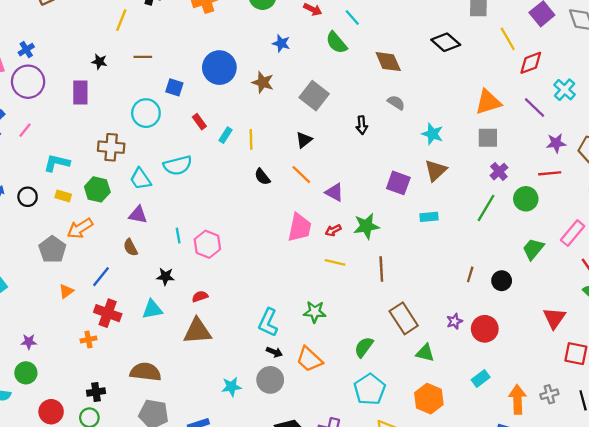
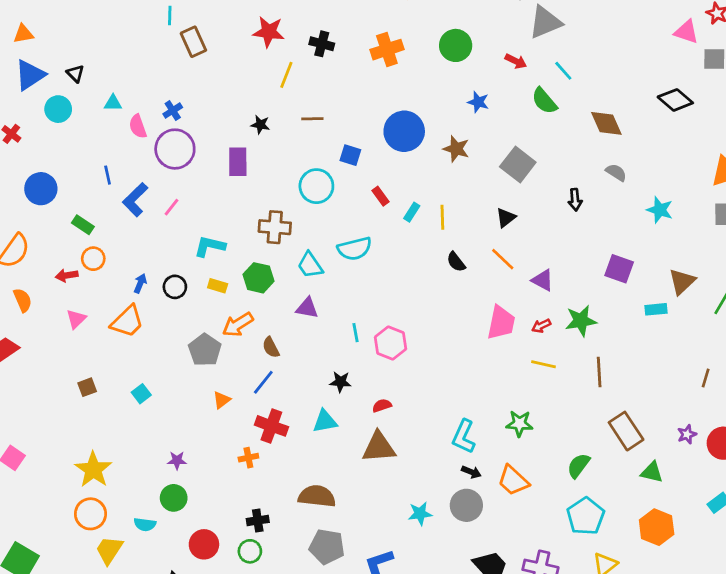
brown triangle: (436, 170) -> (682, 282), moved
brown semicircle: (130, 247) -> (271, 347), moved

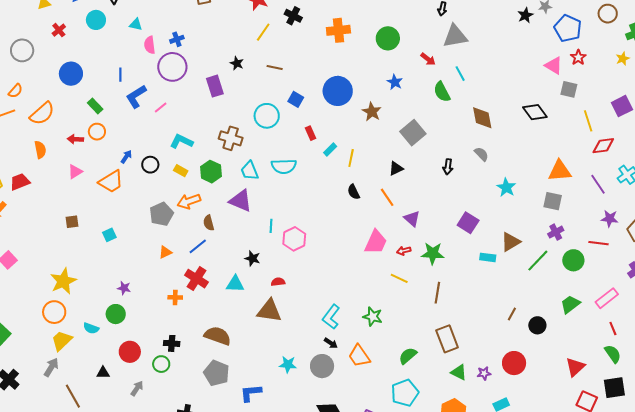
purple rectangle: (238, 162) -> (215, 86), turned -30
purple triangle: (307, 308) -> (241, 201), size x1.4
purple star: (687, 434) -> (484, 373), moved

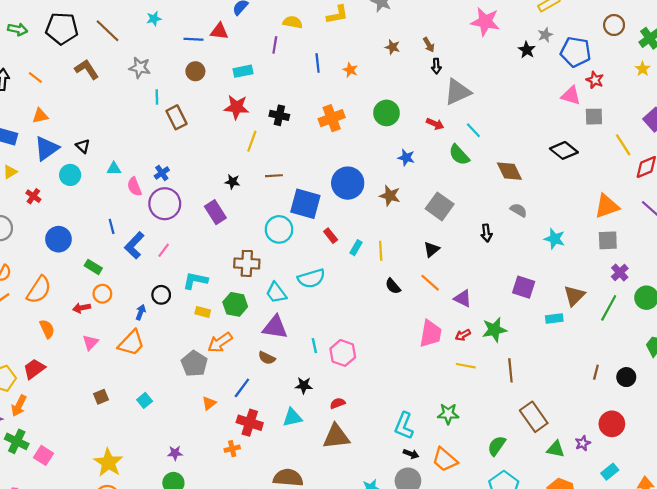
blue square: (296, 99) -> (305, 204), size x1.8
black circle: (150, 165) -> (161, 295), moved
brown semicircle: (209, 223) -> (267, 358), moved, turned -35

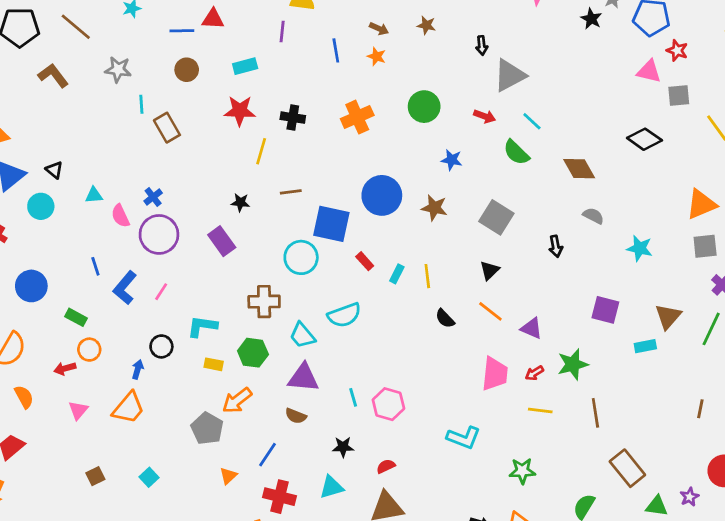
brown arrow: (429, 45) -> (379, 29), moved, turned -32
cyan L-shape: (404, 426) -> (464, 438), moved, turned -88

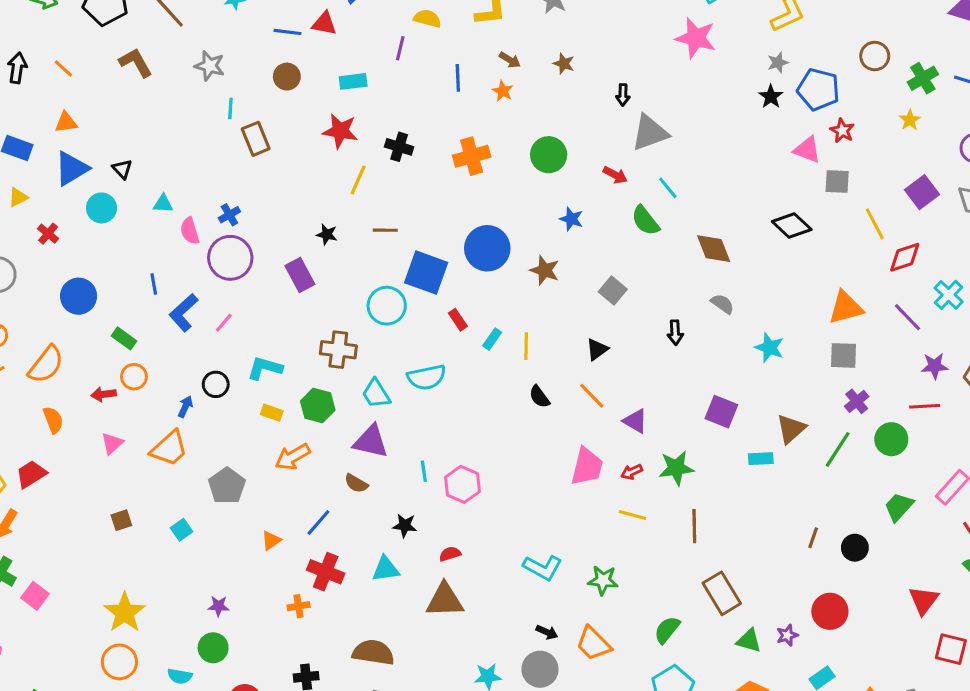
black star: (591, 19) -> (771, 97), moved
gray square: (496, 217) -> (613, 291), size x0.7
gray pentagon: (207, 428) -> (227, 486), moved
cyan L-shape: (464, 438) -> (543, 568), moved

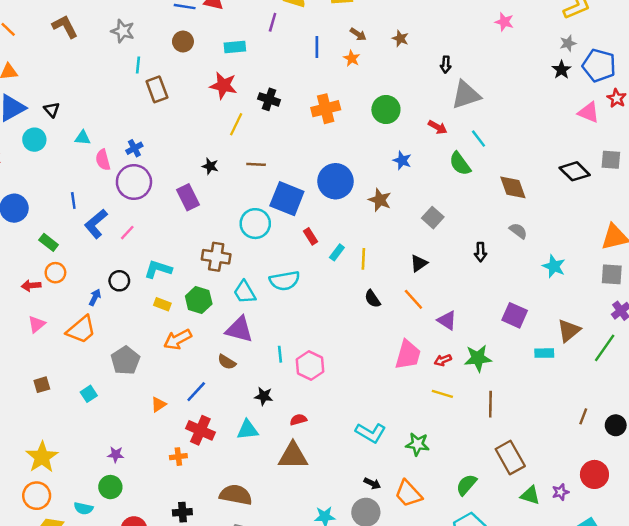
pink star: (696, 38) -> (504, 22), size x0.6
gray square: (837, 182) -> (611, 160), moved

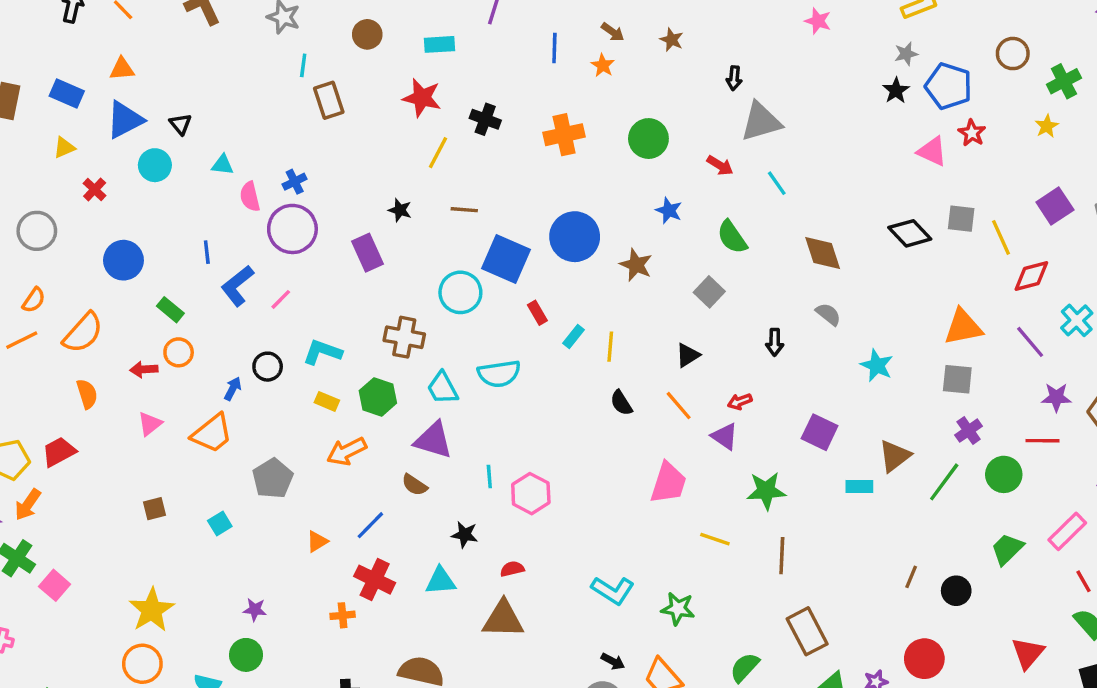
green semicircle: (460, 164) -> (732, 237), moved
red arrow: (443, 360) -> (740, 402), moved

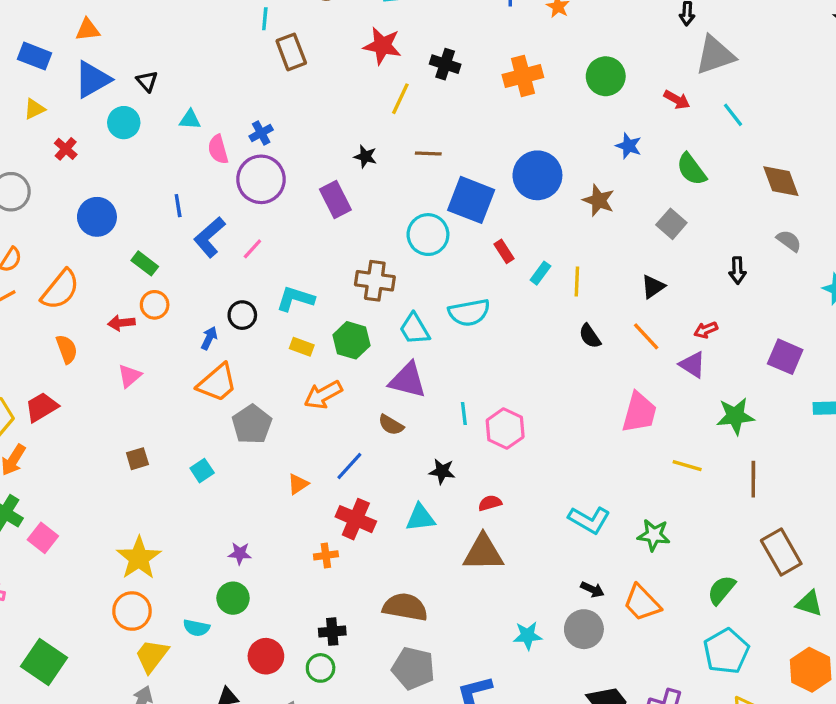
orange trapezoid: (212, 433) -> (217, 383), moved

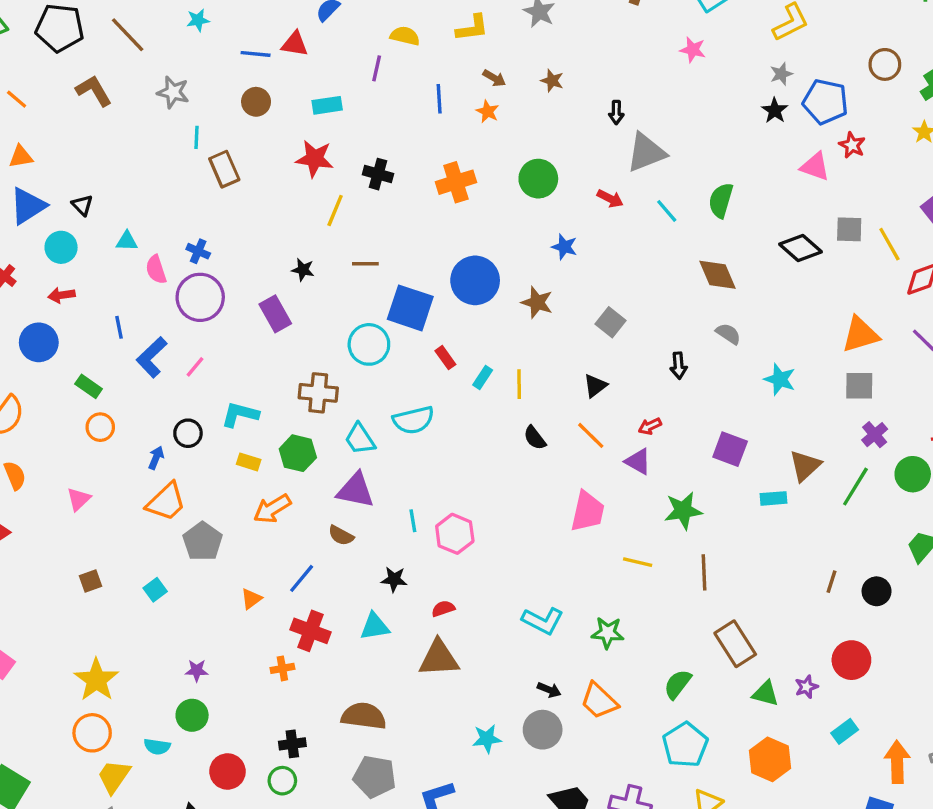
blue cross: (261, 133) -> (198, 251), turned -35
green semicircle: (691, 169) -> (721, 200), moved, turned 56
red arrow: (121, 323) -> (61, 295), moved

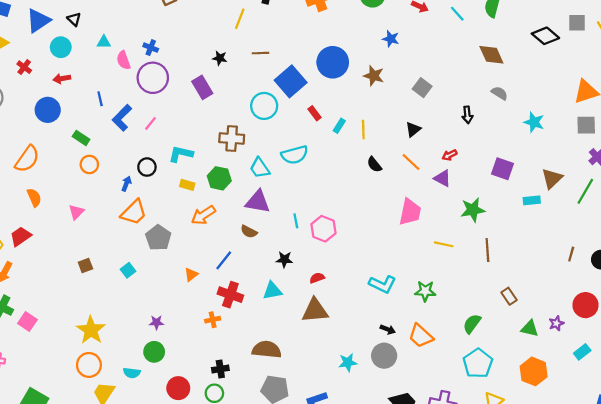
blue square: (410, 308) -> (291, 81), turned 32
brown rectangle: (735, 644) -> (509, 296), size x0.6

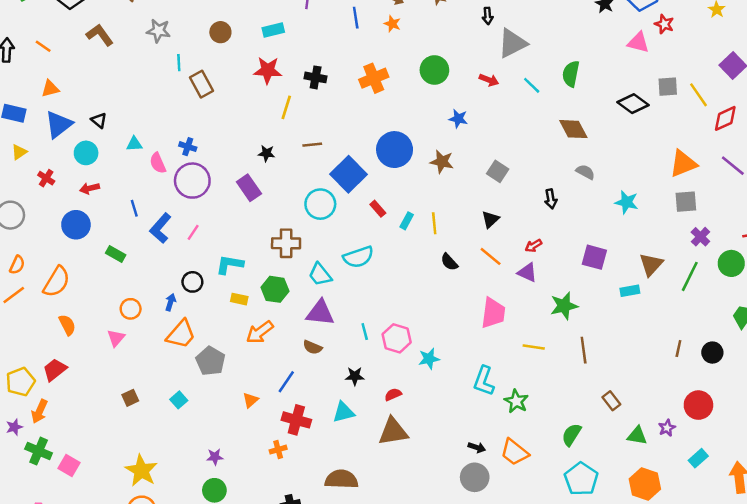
orange circle: (89, 164) -> (131, 309), moved
cyan L-shape: (383, 284) -> (484, 381), moved, turned 88
green star: (425, 291) -> (516, 401), turned 30
cyan star: (348, 362) -> (429, 359), moved

